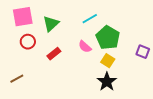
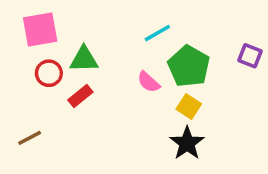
green triangle: (51, 24) -> (84, 59), moved, turned 42
purple square: (143, 52) -> (250, 56), moved
red rectangle: (54, 54) -> (80, 96), moved

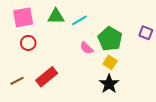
cyan line: (157, 33) -> (79, 20), moved
green triangle: (84, 59) -> (56, 16), moved
red rectangle: (80, 96) -> (47, 77), moved, size x1.5

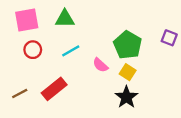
cyan line: (79, 20) -> (71, 51), moved
pink semicircle: (87, 48) -> (100, 65), moved

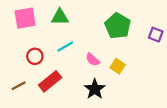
green pentagon: (128, 45) -> (118, 26), moved
red circle: (33, 50) -> (35, 56), moved
black star: (126, 97) -> (95, 89), moved

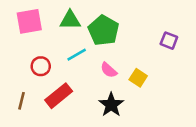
green pentagon: (118, 26) -> (104, 30), moved
purple square: (156, 35) -> (169, 41), moved
brown line: (19, 86) -> (22, 101), turned -48

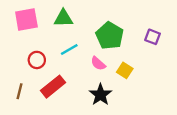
green pentagon: (104, 30) -> (110, 36), moved

